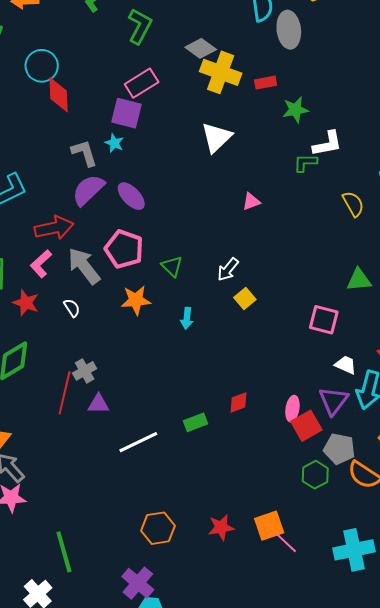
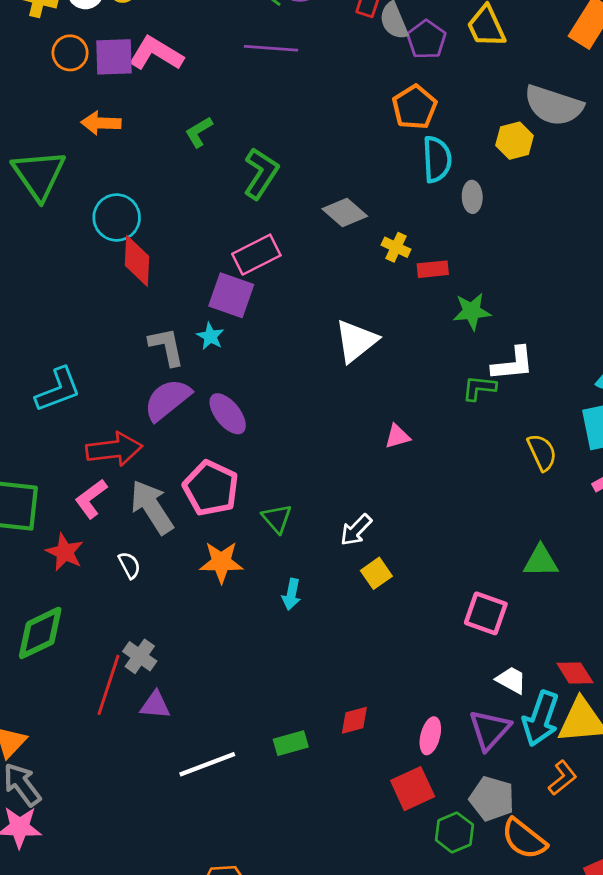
gray ellipse: (289, 30) -> (472, 197), size x0.6
yellow cross: (221, 72) -> (396, 247), moved, size x0.5
gray cross: (85, 371) -> (140, 656), turned -30
red square: (306, 426) -> (413, 789), moved

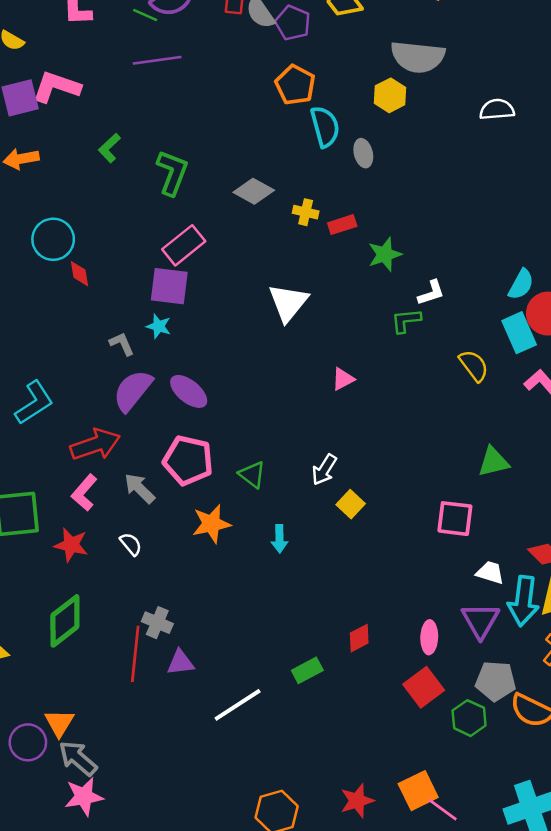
red diamond: (137, 261) -> (79, 274), size x0.6
gray L-shape: (166, 347) -> (122, 344), size x0.7
white L-shape: (513, 364) -> (431, 293), size x0.7
gray arrow: (152, 507) -> (140, 488), size x0.7

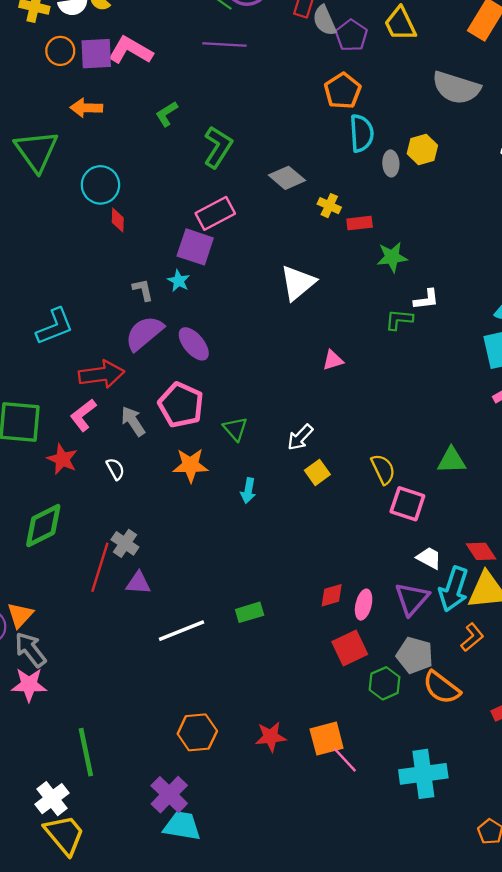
yellow hexagon: (390, 95) -> (422, 149), moved
yellow semicircle: (474, 366) -> (383, 469), moved
red diamond: (359, 638) -> (332, 595), moved

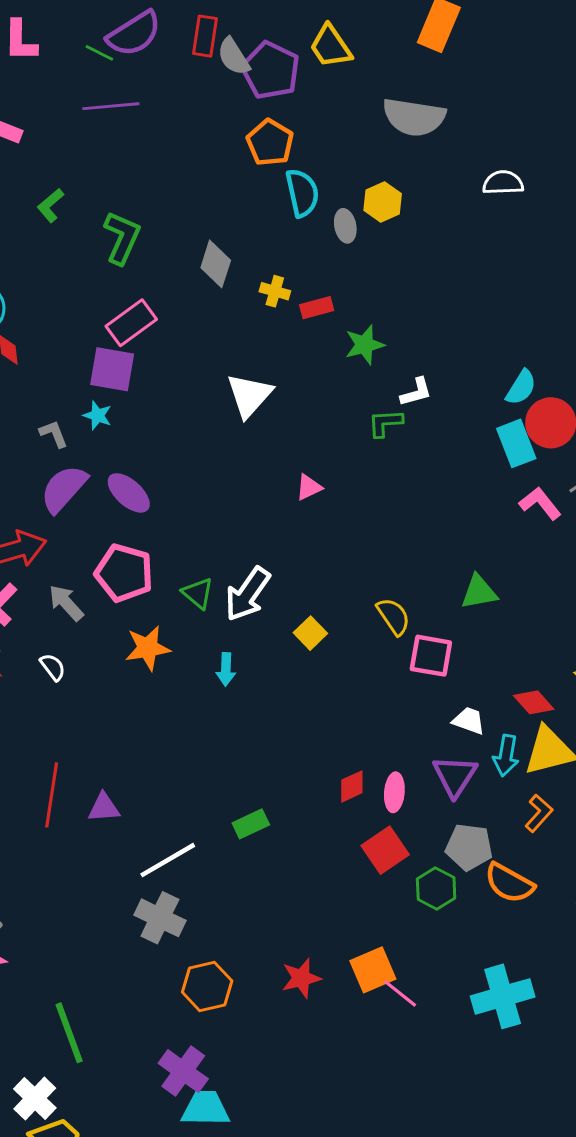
purple pentagon: (351, 35) -> (271, 70), size x1.4
gray diamond: (287, 178) -> (216, 264), turned 76
white arrow: (300, 437) -> (247, 594), moved, size x1.5
gray cross: (125, 543) -> (160, 918), moved, size x1.4
cyan arrow: (454, 589) -> (506, 756), size x0.7

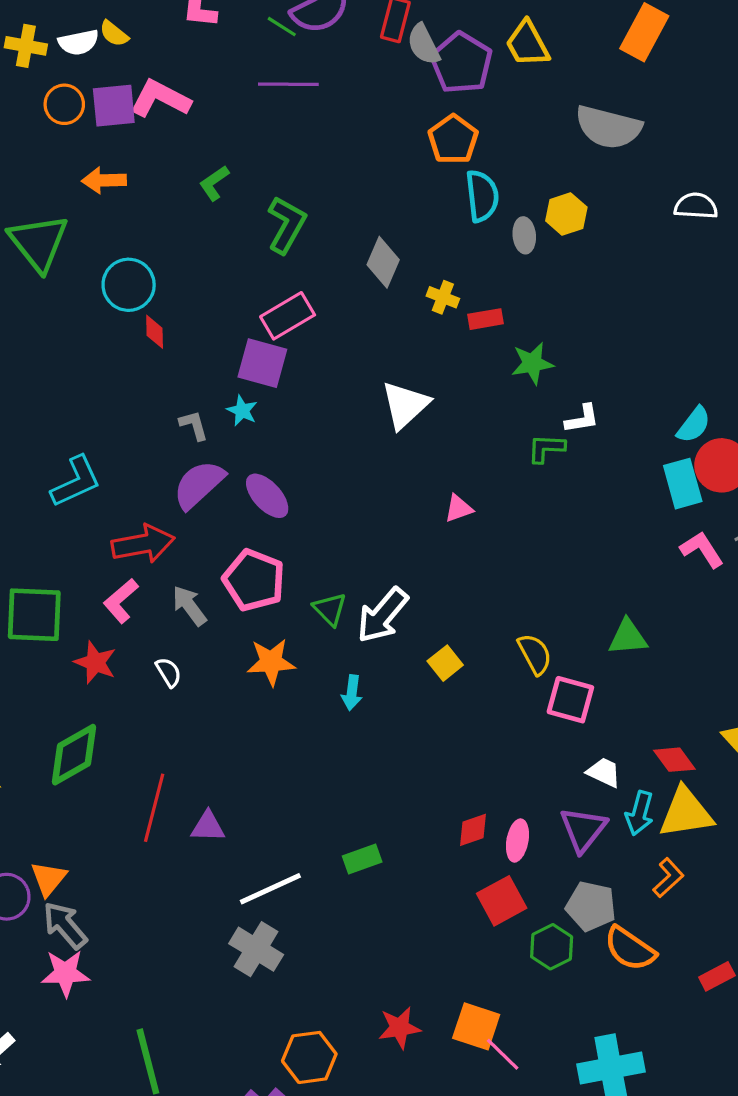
orange square: (373, 970) -> (476, 1026), turned 36
orange hexagon: (207, 987) -> (309, 1057), moved

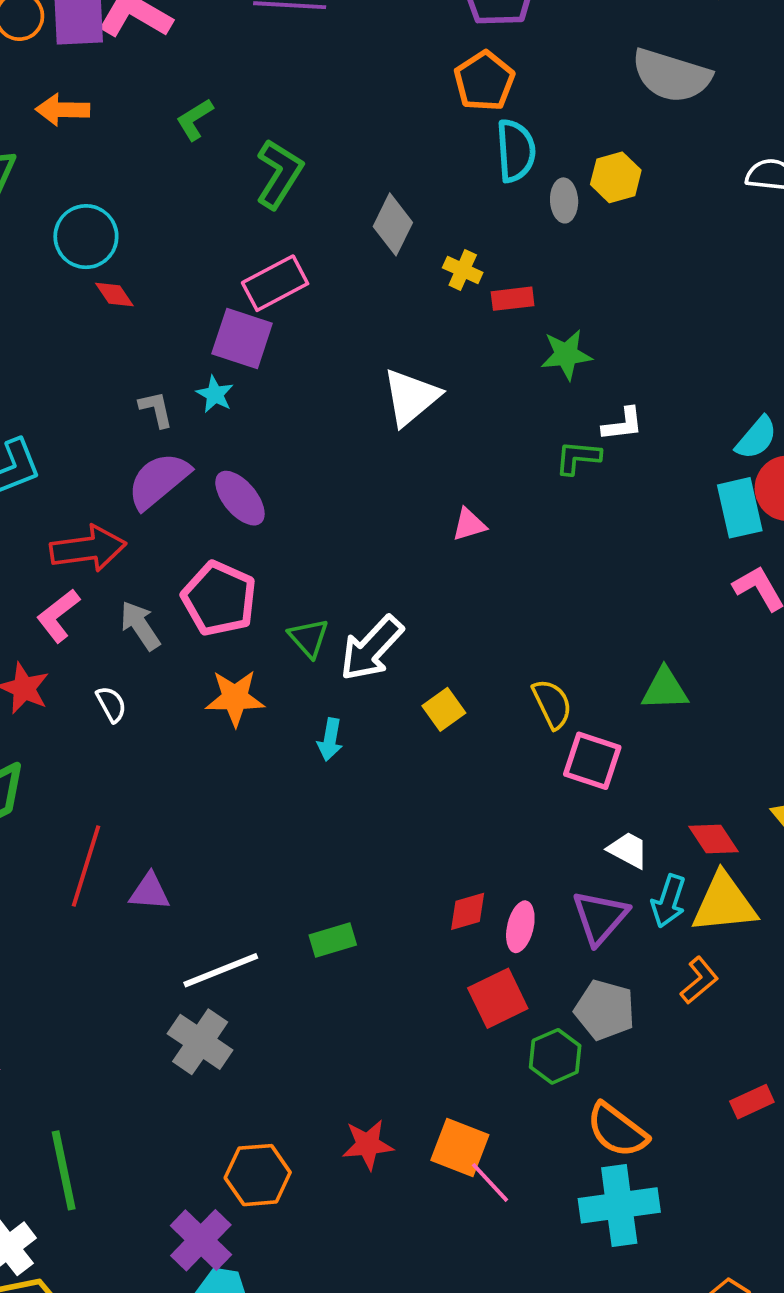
red diamond: (155, 332) -> (114, 294), turned -36
orange semicircle: (630, 949) -> (617, 1130), moved

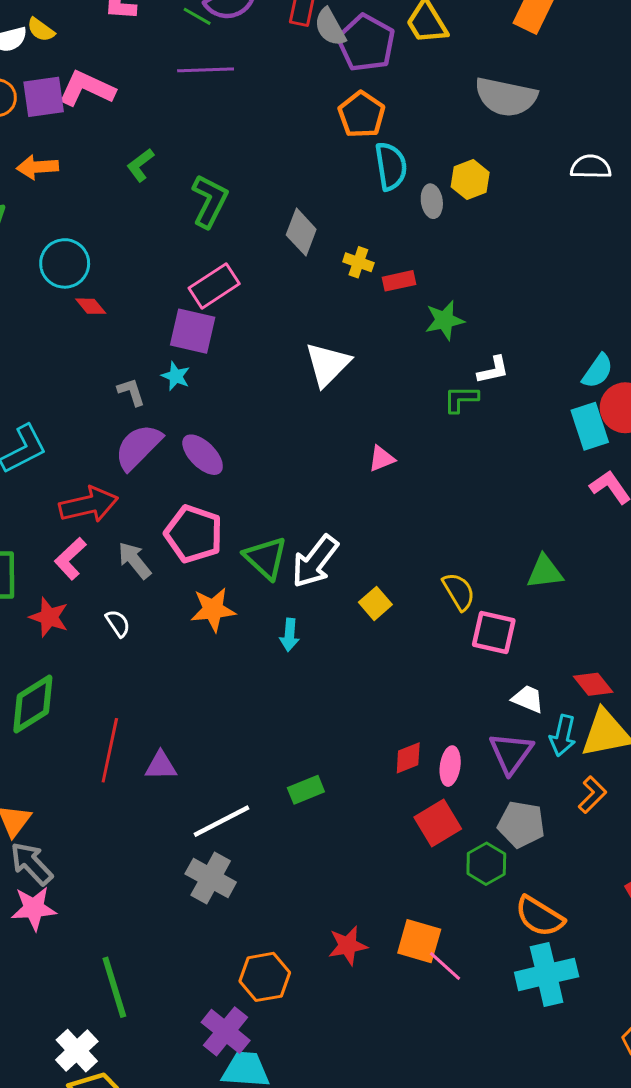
green triangle: (309, 638) -> (266, 558), size x1.4

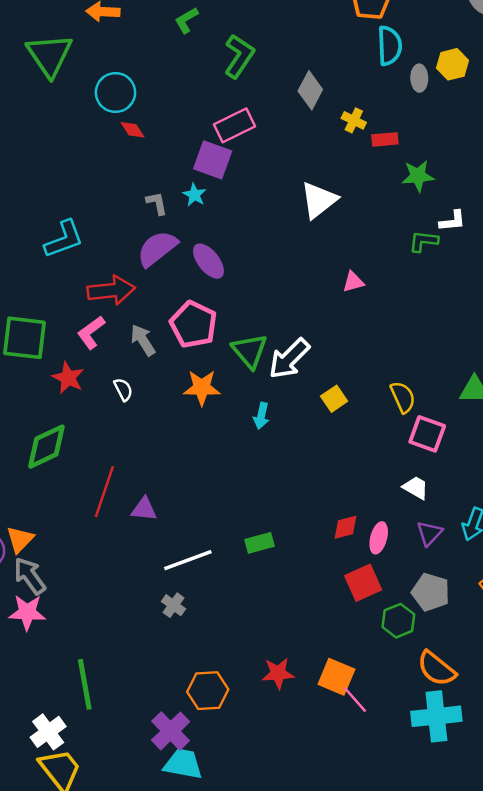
white trapezoid: (528, 699) -> (416, 488), moved
purple triangle: (511, 753) -> (429, 533), size x0.7
gray cross: (211, 878) -> (174, 605), size x0.6

